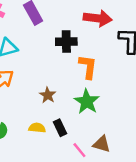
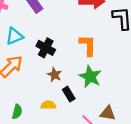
black cross: (66, 42) -> (46, 48), moved, turned 36
black rectangle: (60, 128) -> (69, 94), moved

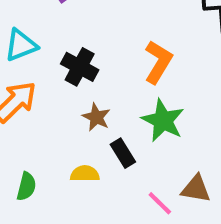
orange L-shape: (88, 45) -> (158, 62), turned 30

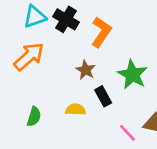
orange L-shape: (158, 62) -> (101, 32), moved
black cross: (80, 67) -> (66, 19), moved

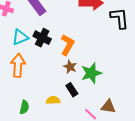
orange arrow: (29, 56) -> (18, 65), turned -40
brown star: (86, 70) -> (70, 67), moved
green star: (132, 75) -> (91, 73), turned 30

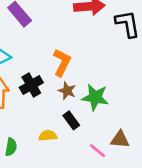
black cross: (42, 38) -> (31, 85), moved, turned 36
green star: (91, 73) -> (95, 97), turned 30

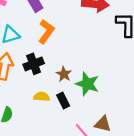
orange L-shape: (62, 63) -> (46, 32), moved
yellow semicircle: (48, 136) -> (42, 97), moved

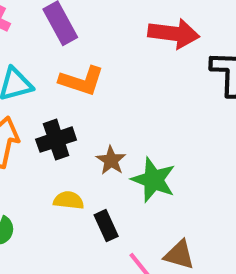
orange L-shape: (46, 32) -> (82, 81), turned 70
black rectangle: (63, 100) -> (106, 226), moved

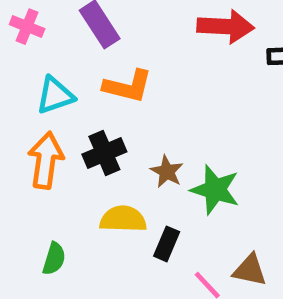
yellow semicircle: (69, 200) -> (123, 219), size x1.4
black rectangle: (106, 226) -> (167, 244), turned 52

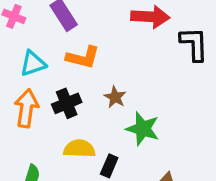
brown star: (167, 172) -> (115, 97), moved

